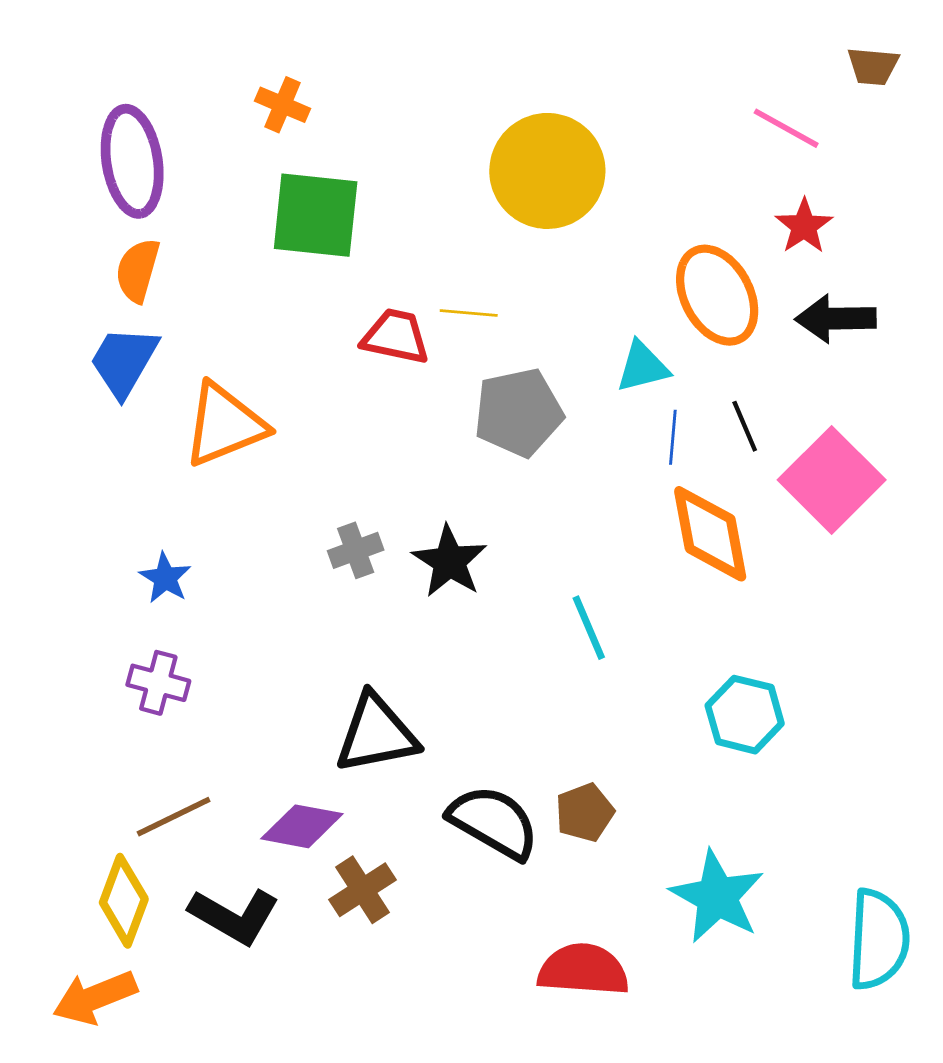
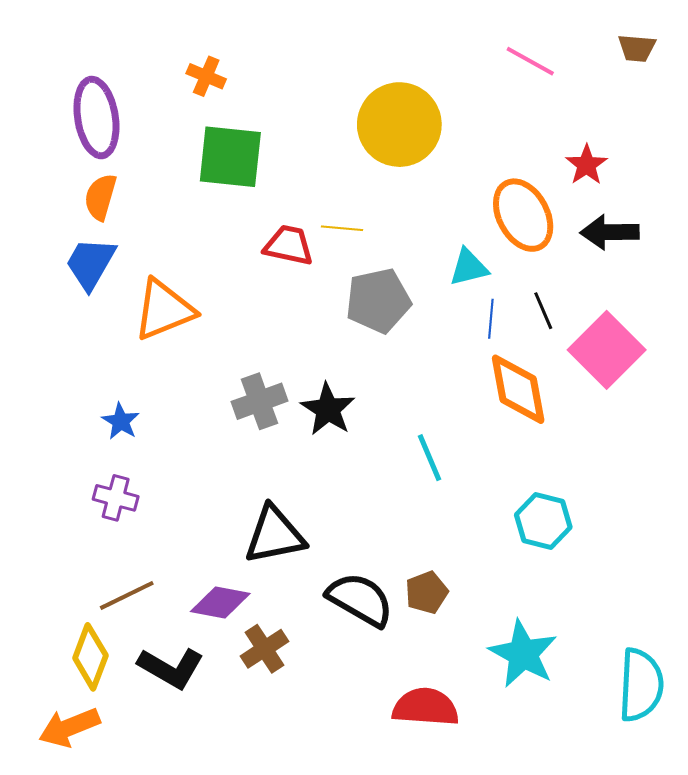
pink line: (786, 128) -> (530, 61), moved
gray cross: (356, 550) -> (259, 401), size x1.4

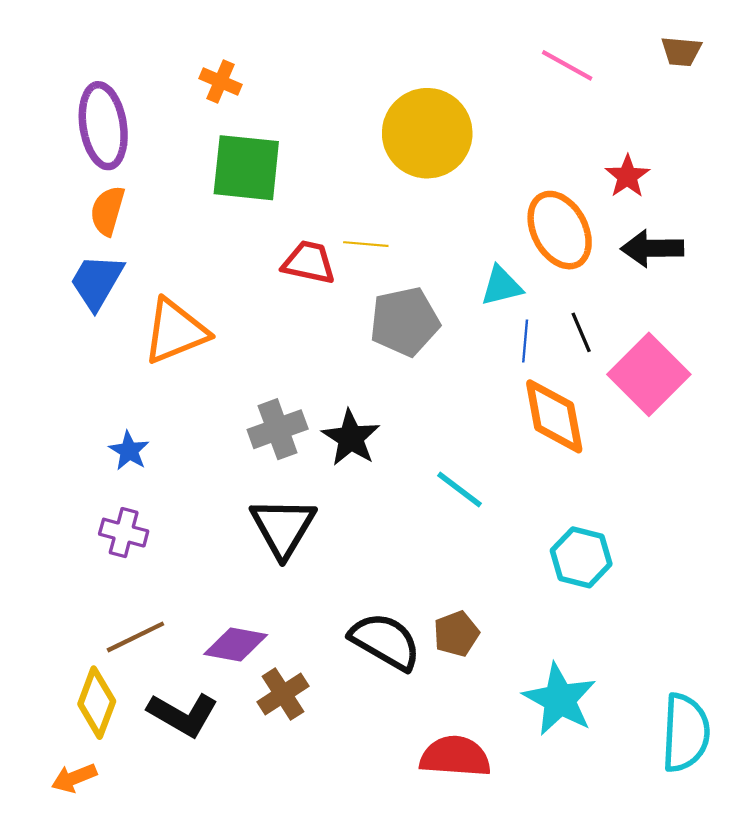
cyan line: (430, 458) -> (459, 489), turned -30
black triangle: (275, 535) -> (283, 527), moved, turned -48
orange arrow: (69, 727) -> (74, 778), size x0.7

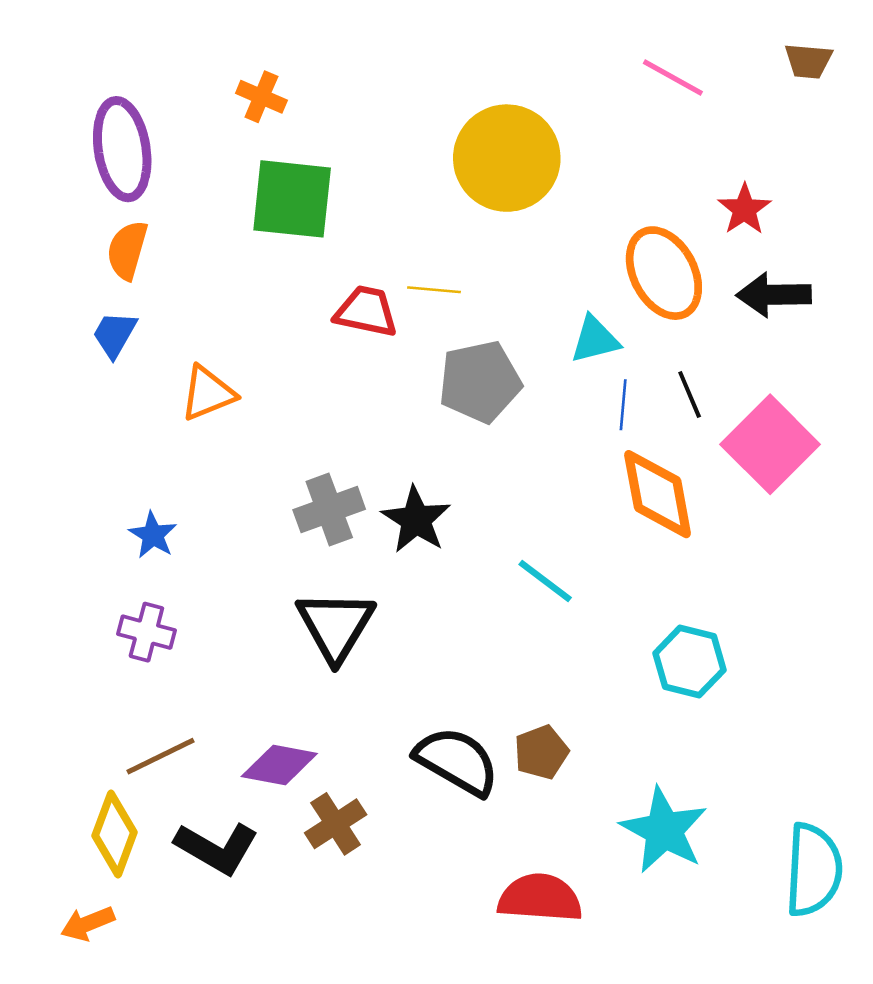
blue trapezoid: (97, 282) -> (114, 334), size x0.7
orange triangle: (175, 331) -> (208, 393), size x0.7

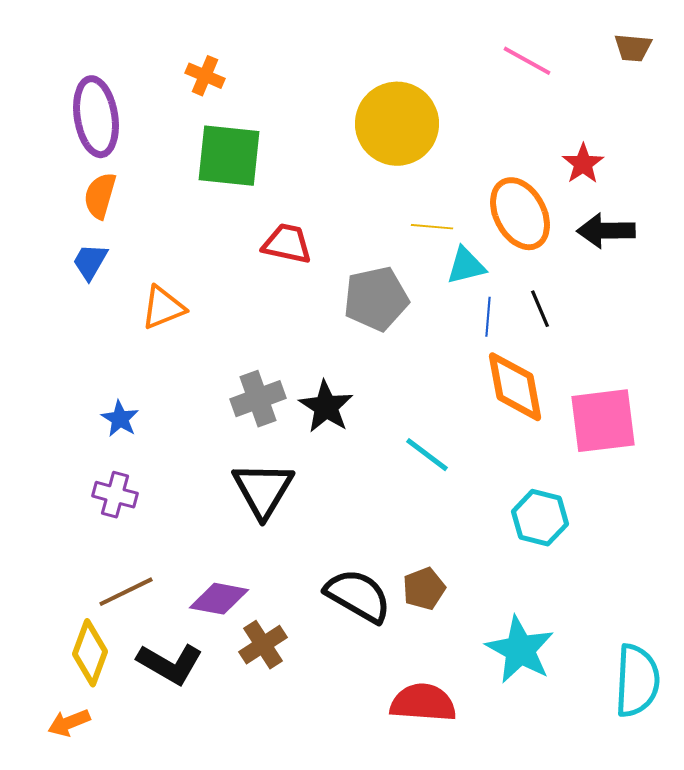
yellow line: (434, 290) -> (432, 227), moved
pink square: (770, 444) -> (603, 421), moved, turned 38

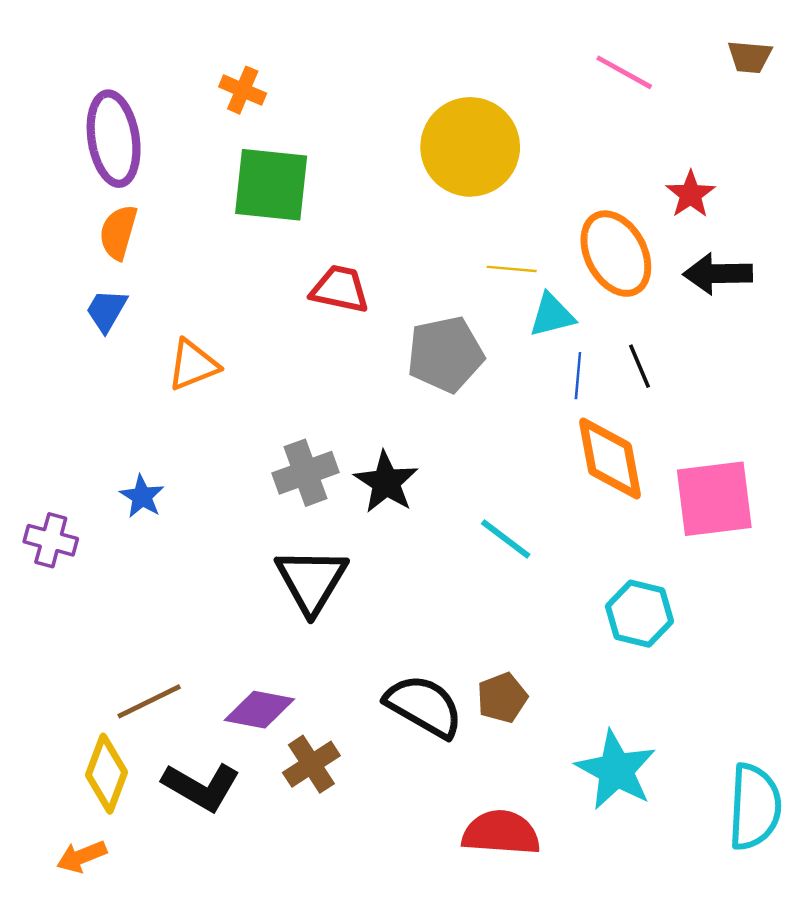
purple cross: (115, 495) -> (51, 540), moved

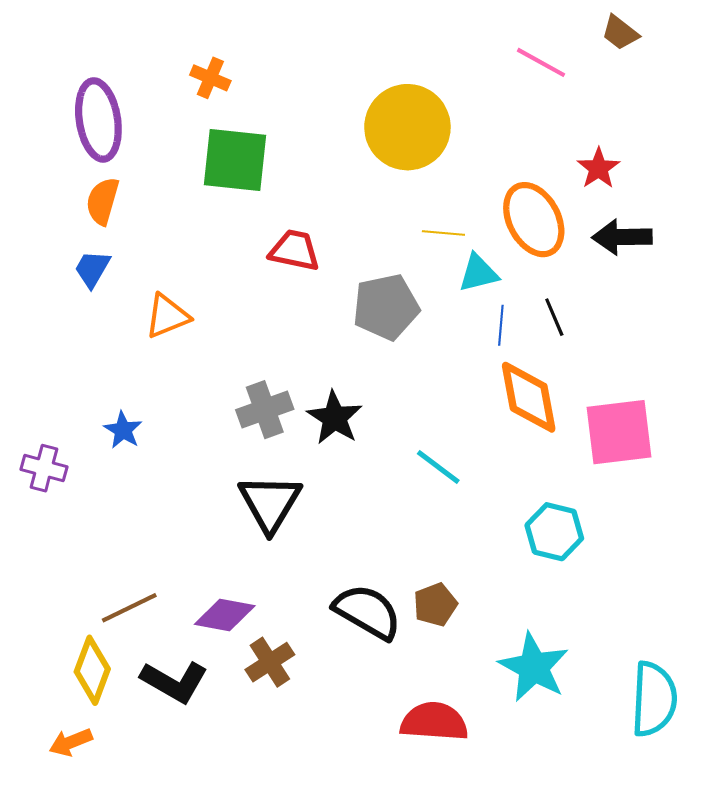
brown trapezoid: (750, 57) -> (620, 33), moved, turned 33

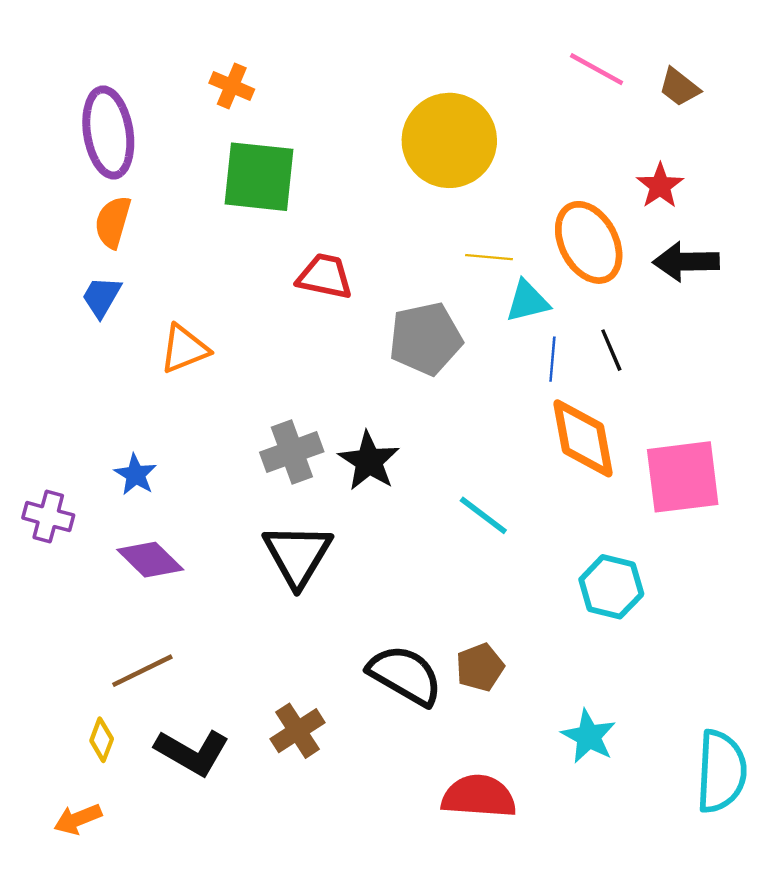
brown trapezoid: (620, 33) -> (679, 87), moved
purple diamond: (225, 615) -> (150, 560), moved, turned 34
cyan star: (534, 667) -> (589, 736), size x0.7
yellow diamond: (92, 670) -> (102, 740), size x0.6

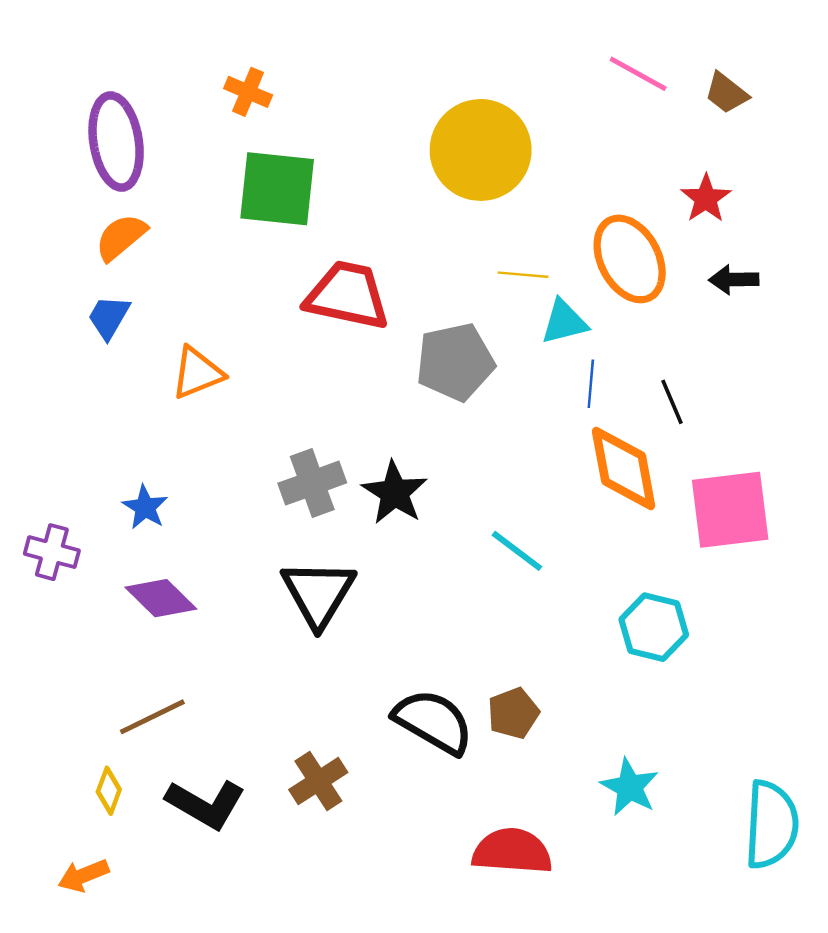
orange semicircle: (113, 222) -> (121, 237), turned 34
black arrow: (686, 262) -> (734, 280), size x0.7
red trapezoid: (325, 276) -> (347, 295), size x1.4
black line: (611, 350) -> (672, 402), moved

